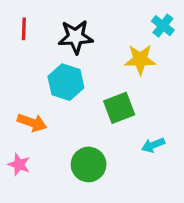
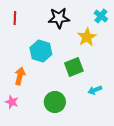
black star: (76, 37) -> (59, 18), moved
yellow star: (140, 60) -> (87, 37), turned -30
orange arrow: (32, 122) -> (20, 76), turned -96

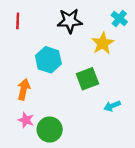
pink star: (12, 102) -> (26, 120), moved
green circle: (55, 102) -> (50, 130), moved

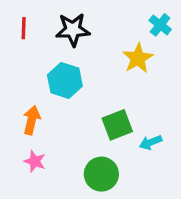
black star: (70, 21) -> (73, 30), moved
green square: (87, 79) -> (117, 125), moved
green circle: (50, 130) -> (101, 174), moved

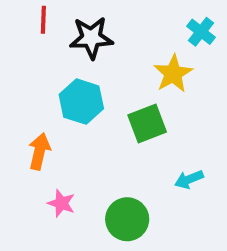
red line: (24, 28) -> (43, 20), moved
green square: (117, 125) -> (147, 124), moved
pink star: (35, 161) -> (61, 203), moved

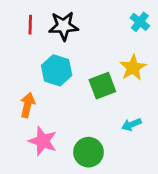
red line: (43, 20) -> (30, 25), moved
yellow star: (173, 74) -> (133, 68), moved
pink star: (61, 203) -> (43, 141), size x1.5

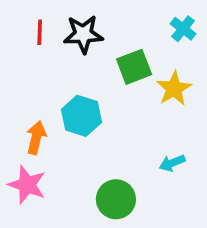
cyan hexagon: (57, 70) -> (81, 116), moved
green square: (102, 86) -> (134, 67), moved
pink star: (43, 141) -> (27, 185), moved

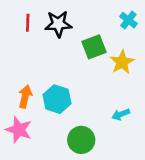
cyan hexagon: (81, 116) -> (57, 99), moved

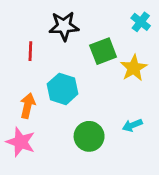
red line: (28, 23) -> (30, 51), moved
cyan hexagon: (57, 99) -> (63, 89), moved
green circle: (81, 140) -> (89, 136), moved

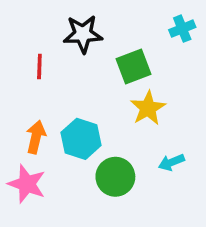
cyan cross: (141, 22) -> (182, 29), turned 30
yellow star: (134, 68) -> (148, 108), moved
cyan hexagon: (63, 89) -> (81, 139), moved

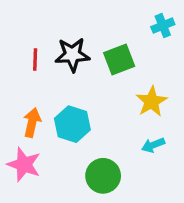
black star: (83, 34) -> (72, 55), moved
yellow star: (148, 108) -> (152, 102), moved
green circle: (115, 177) -> (103, 176), moved

